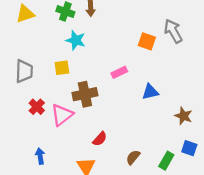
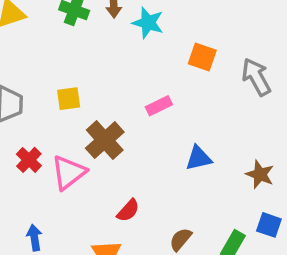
gray arrow: (173, 31) -> (256, 77), moved
cyan star: (76, 40) -> (148, 23), moved
blue triangle: (150, 92) -> (199, 158), moved
brown cross: (85, 94) -> (105, 140), turned -30

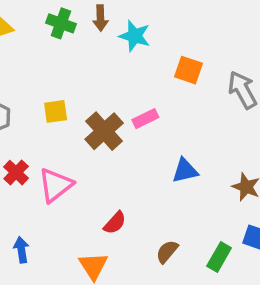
brown cross: (105, 140) -> (104, 131), moved

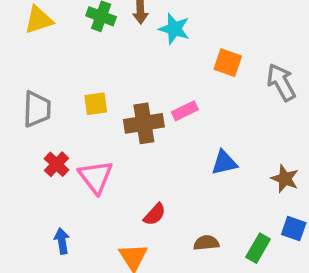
brown cross: (104, 131) -> (144, 123), turned 33
pink triangle: (56, 185) -> (96, 177), turned -30
brown semicircle: (167, 252) -> (206, 243), turned 45

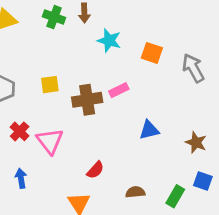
cyan star: (174, 29) -> (109, 40), moved
blue arrow: (62, 241) -> (21, 178), moved

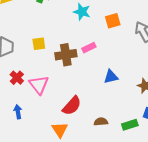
orange square: (152, 53) -> (113, 21), turned -35
red semicircle: (95, 170) -> (72, 106), size x1.5
green rectangle: (175, 196) -> (130, 125), turned 42

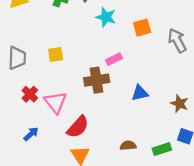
brown cross: (66, 55) -> (97, 80), moved
red semicircle: (72, 106) -> (78, 127), moved
blue arrow: (18, 112) -> (31, 134), turned 56

